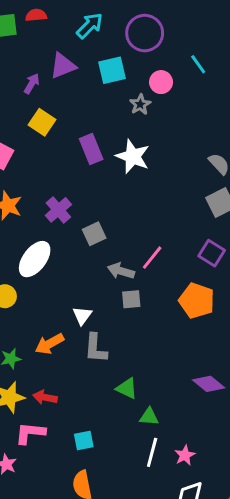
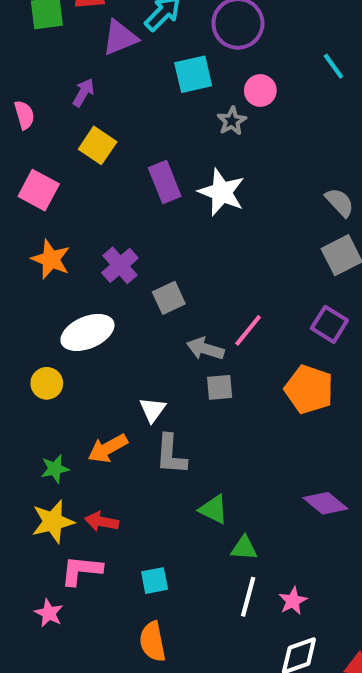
cyan line: (198, 64) -> (333, 66), moved
purple triangle: (63, 66) -> (120, 38), moved
white ellipse: (35, 259) -> (87, 332), turned 30

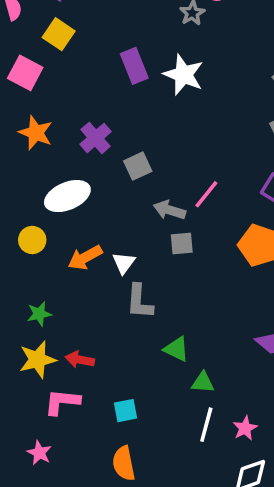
yellow square: (98, 145) -> (59, 34), moved
orange arrow: (108, 448) -> (85, 258), moved
pink star: (49, 613) -> (39, 453), moved

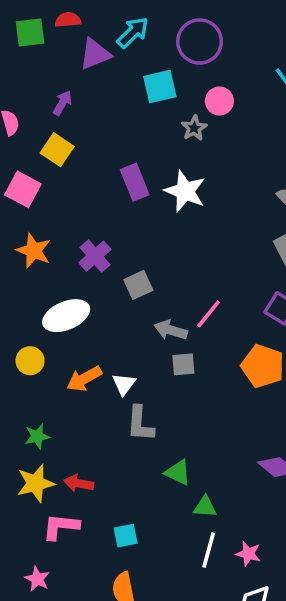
pink star: (245, 428) -> (248, 554), turned -30

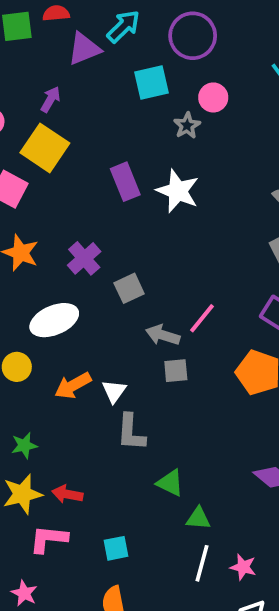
yellow square: (57, 150) -> (45, 148), size x1.4

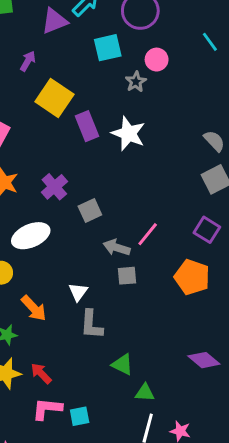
yellow square: (45, 148) -> (54, 98), moved
orange arrow: (73, 386) -> (34, 308), moved, turned -104
red arrow: (67, 494) -> (41, 373), turned 35
pink L-shape: (49, 539) -> (47, 409), moved

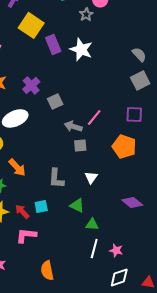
purple square: (207, 230) -> (134, 114), turned -30
white triangle: (78, 292) -> (91, 177), moved
cyan square: (80, 416) -> (41, 206), moved

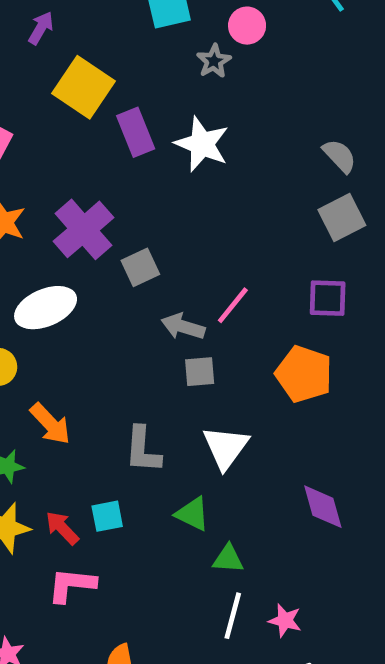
purple cross: (31, 85) -> (83, 229), size x1.4
white triangle: (91, 177) -> (226, 447), size x1.5
purple diamond: (132, 202) -> (323, 507), turned 35

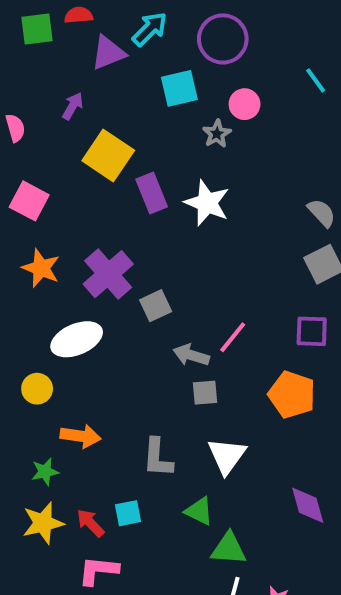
orange arrow: (50, 424) -> (81, 436), turned -39
green triangle: (228, 559) -> (229, 549), size x1.4

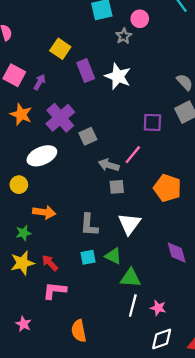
purple arrow: (73, 106) -> (40, 82), moved
yellow square: (108, 156) -> (60, 49), size x0.7
purple square: (312, 331) -> (152, 122), moved
cyan square: (128, 513) -> (88, 257), moved

